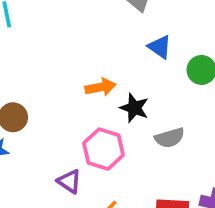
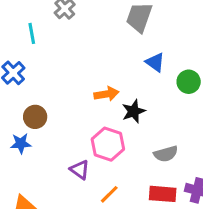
black star: (134, 108) -> (133, 111), turned 30
gray semicircle: (170, 138) -> (166, 154), moved

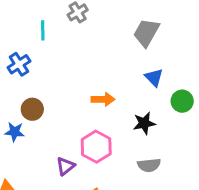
black star: (133, 111) -> (144, 123), moved
purple triangle: (80, 170) -> (66, 166), turned 36

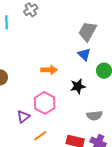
gray trapezoid: (146, 33) -> (87, 31), moved
gray semicircle: (149, 165) -> (94, 116), moved

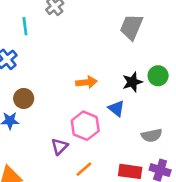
blue triangle: (84, 54) -> (116, 108), moved
black star: (78, 86) -> (132, 82), moved

